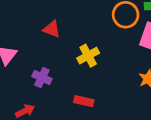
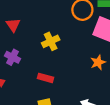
red triangle: (52, 29) -> (13, 25), moved, turned 32

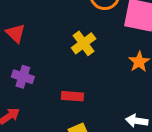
yellow cross: (51, 41) -> (84, 43), moved

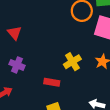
yellow cross: (84, 43) -> (72, 62), moved

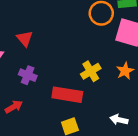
red rectangle: (52, 82) -> (67, 95), size x1.6

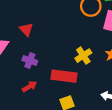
red arrow: (14, 107) -> (29, 86), moved

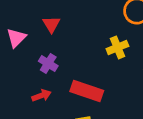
yellow cross: (83, 56) -> (117, 47), moved

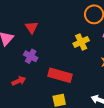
red arrow: (41, 96) -> (19, 81), moved

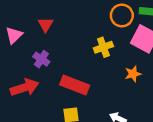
red arrow: (19, 81) -> (25, 87), size x1.6

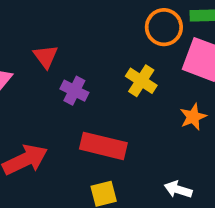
yellow cross: (103, 47) -> (141, 81), turned -30
purple cross: (41, 59) -> (74, 91), moved

